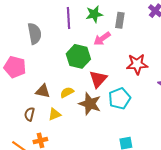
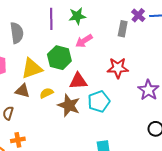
gray rectangle: (120, 20) -> (123, 29), moved
red triangle: (98, 79) -> (78, 81), turned 42
yellow triangle: (55, 114) -> (32, 68), moved, size x1.6

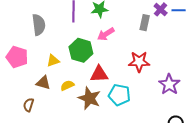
yellow triangle: (32, 68) -> (53, 61), size x0.6
cyan pentagon: (99, 101) -> (119, 95), turned 30

